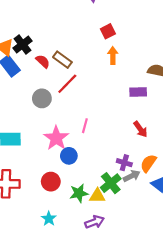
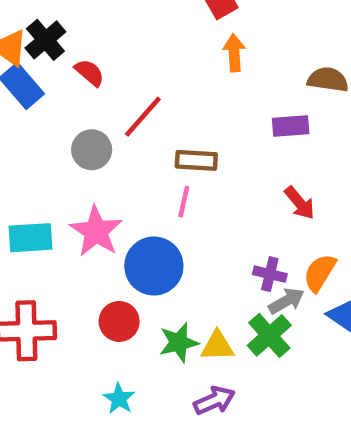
brown rectangle: (62, 60) -> (196, 160), moved, turned -30
pink star: (56, 138) -> (96, 231), moved
blue circle: (69, 156) -> (154, 266), size x1.6
green cross: (111, 183) -> (269, 335), moved

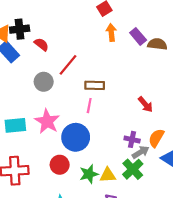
black cross: (45, 40) -> (20, 29), turned 36
purple rectangle: (291, 126) -> (138, 36), moved, turned 56

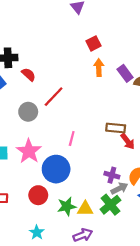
brown rectangle: (95, 85) -> (116, 128), moved

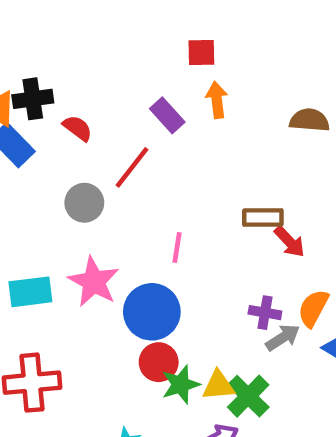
red square: (94, 43) -> (201, 52), turned 32
purple rectangle: (125, 73) -> (167, 115), moved
red circle: (38, 195) -> (159, 362), moved
green cross: (110, 205) -> (248, 396), moved

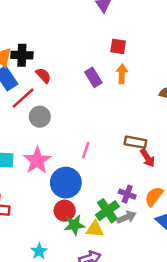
red line: (132, 167) -> (23, 98), moved
gray arrow: (283, 338) -> (126, 217), moved
green cross: (248, 396) -> (107, 211), moved

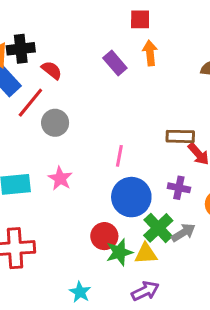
pink star: (37, 161) -> (60, 178), size x0.7
blue circle: (66, 183) -> (131, 197), moved
purple cross: (127, 194) -> (179, 188), moved

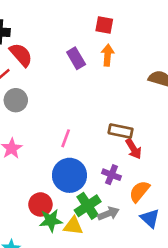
red semicircle: (52, 70) -> (21, 55), size x1.4

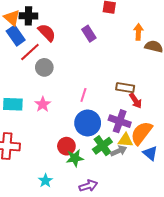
orange arrow: (108, 55) -> (138, 32), moved
purple cross: (112, 175) -> (120, 121), size x1.5
orange semicircle: (139, 191) -> (141, 133), size x1.4
yellow triangle: (73, 226) -> (126, 140), moved

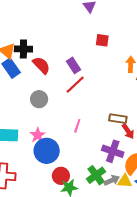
purple rectangle: (89, 34) -> (73, 65), moved
red line: (30, 52) -> (75, 85), moved
blue circle: (88, 123) -> (47, 151), moved
yellow triangle: (126, 140) -> (125, 181), moved

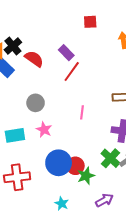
black cross: (23, 49) -> (13, 46), turned -30
gray circle: (39, 99) -> (36, 103), moved
blue circle: (47, 151) -> (59, 163), moved

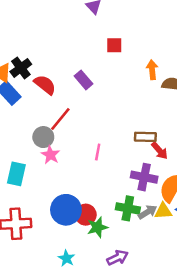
red line: (72, 72) -> (60, 119), moved
pink star: (44, 130) -> (50, 155), moved
cyan rectangle: (15, 135) -> (16, 174), turned -72
green cross: (110, 158) -> (128, 208), turned -36

